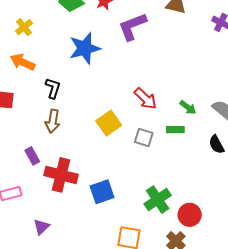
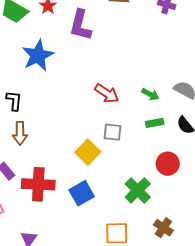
purple L-shape: (132, 26) -> (80, 25), turned -44
yellow square: (109, 123) -> (88, 152), moved
green rectangle: (175, 130) -> (155, 123), moved
red circle: (190, 215) -> (168, 164), moved

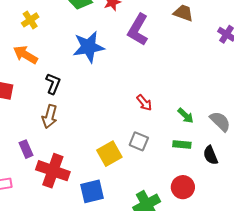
red arrow: (107, 93) -> (144, 103), size x0.7

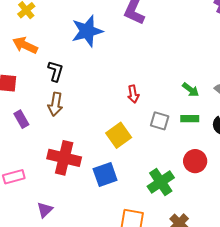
red arrow: (144, 103) -> (133, 94), moved, turned 36
gray square: (139, 141) -> (160, 121), moved
purple rectangle: (26, 149) -> (21, 119), moved

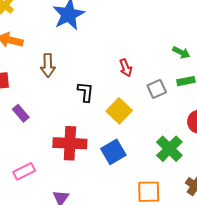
black L-shape: (55, 71) -> (86, 92), moved
brown arrow: (55, 104) -> (48, 65), moved
gray square: (160, 121) -> (157, 89), turned -30

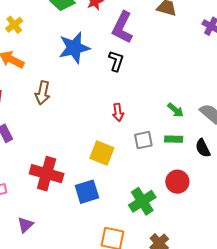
black L-shape: (86, 92) -> (116, 61), moved
yellow square: (119, 111) -> (102, 153), turned -35

